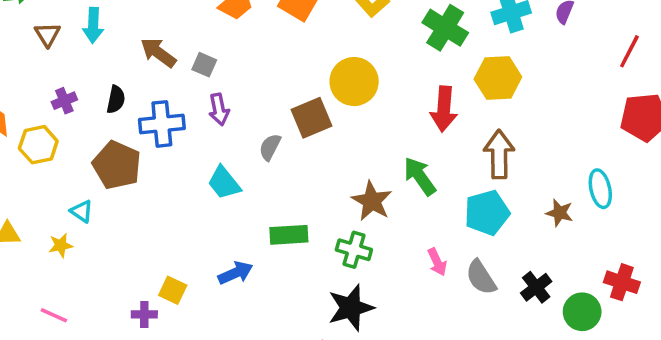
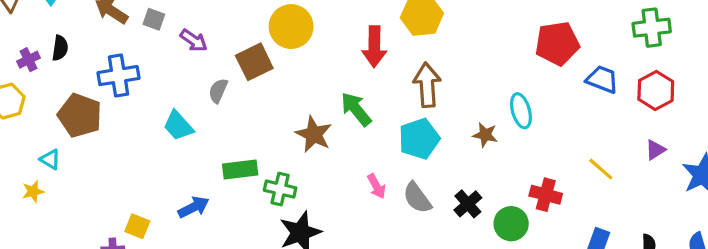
black semicircle: (116, 99) -> (60, 48), moved
purple arrow: (219, 109) -> (194, 40), moved, turned -40
green cross: (354, 250) -> (280, 189), moved

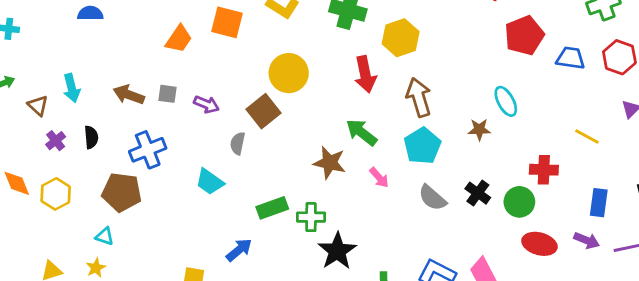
purple cross: (29, 60) -> (56, 141), moved
pink arrow: (377, 186) -> (379, 178), moved

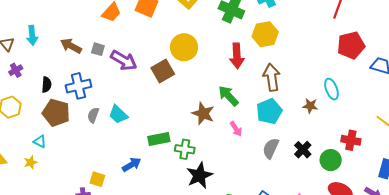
purple arrow: (206, 104) -> (124, 61), size x1.5
black semicircle: (91, 137) -> (47, 85), moved
gray semicircle: (238, 143) -> (93, 115), moved
gray semicircle: (432, 198) -> (271, 148), turned 65

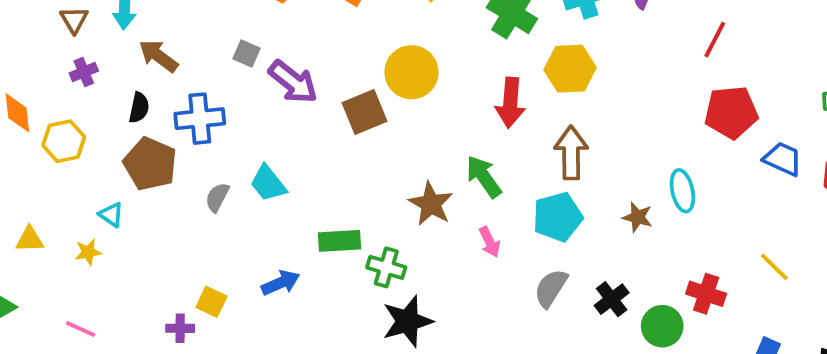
brown arrow: (71, 46) -> (158, 56), moved
gray semicircle: (93, 115) -> (217, 197), moved

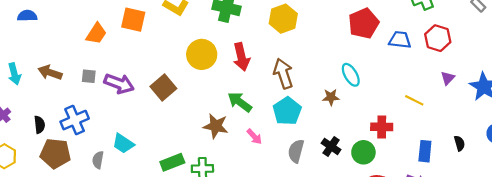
brown arrow: (158, 56) -> (50, 73), moved
yellow hexagon: (570, 69) -> (283, 19), moved
yellow circle: (411, 72) -> (202, 54), moved

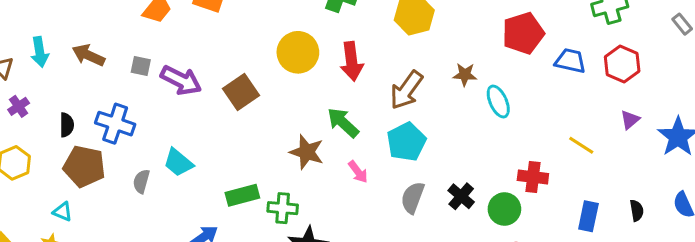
brown arrow: (283, 74) -> (406, 90), turned -132
brown star: (331, 97) -> (465, 75), moved
blue cross: (75, 120) -> (115, 124), turned 36

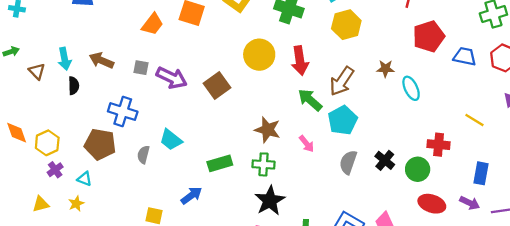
purple cross: (19, 106) -> (55, 170), moved
green arrow: (343, 123) -> (310, 100), moved
black semicircle: (67, 125) -> (74, 86), moved
green cross: (283, 208) -> (263, 164), moved

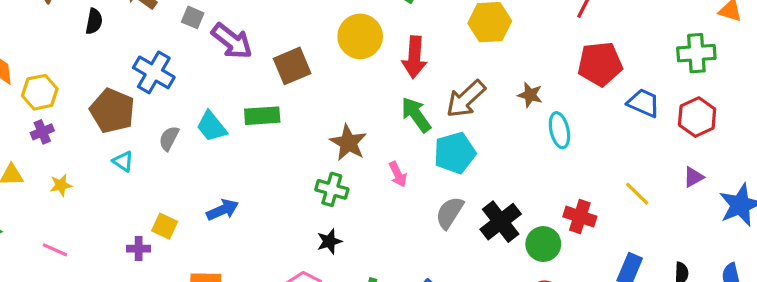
black cross: (385, 160) -> (501, 222), size x1.4
green rectangle: (220, 163) -> (262, 116), moved
cyan triangle: (85, 179) -> (123, 161), moved
black star: (270, 201) -> (329, 241), size x0.6

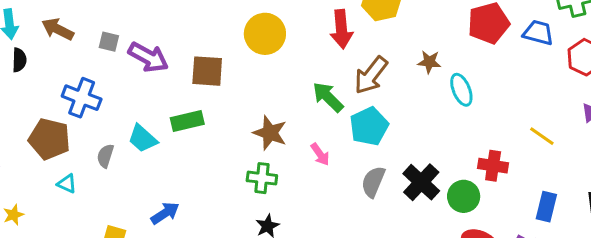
red arrow: (414, 57) -> (341, 29), moved
brown square: (292, 66) -> (207, 71), turned 36
blue trapezoid: (644, 103) -> (538, 33), moved

